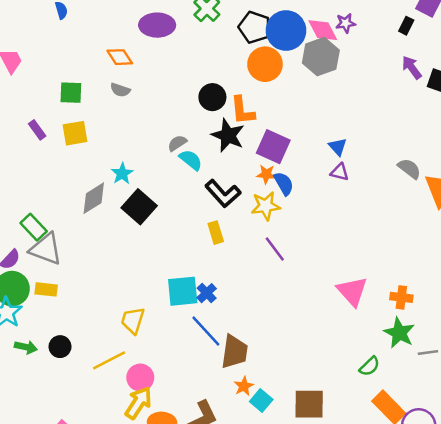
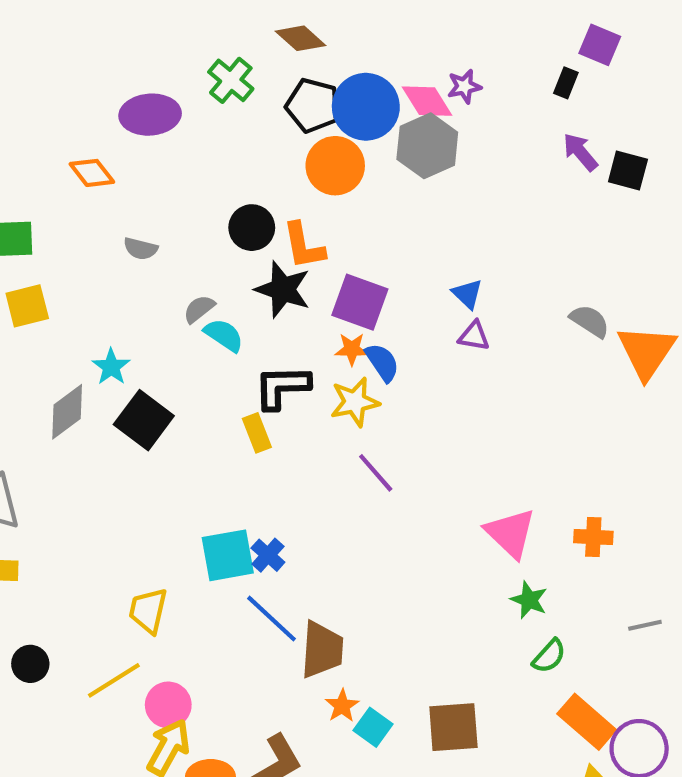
gray semicircle: (120, 90) -> (141, 249), moved
black L-shape: (223, 193) -> (282, 387), turned 135
yellow rectangle: (216, 233) -> (257, 433), moved
green star: (399, 333) -> (529, 600), moved, size x0.7

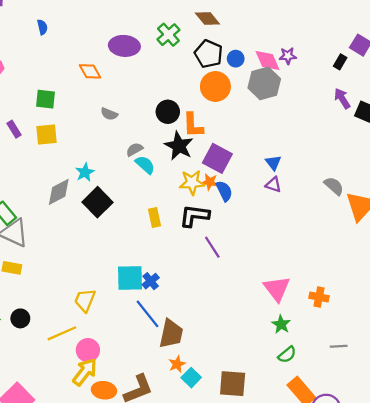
blue circle: (366, 107) -> (236, 59), size x0.5
black L-shape: (282, 387) -> (194, 216), moved
yellow star: (355, 402) -> (192, 182), moved

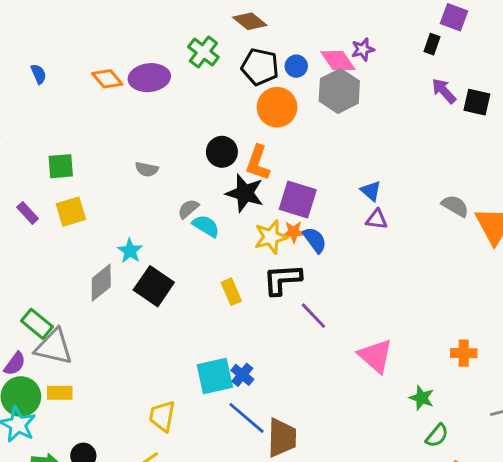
orange diamond: (90, 71) -> (107, 79), moved
orange L-shape: (193, 125) -> (258, 163), turned 32
pink triangle: (277, 289) -> (375, 356), moved

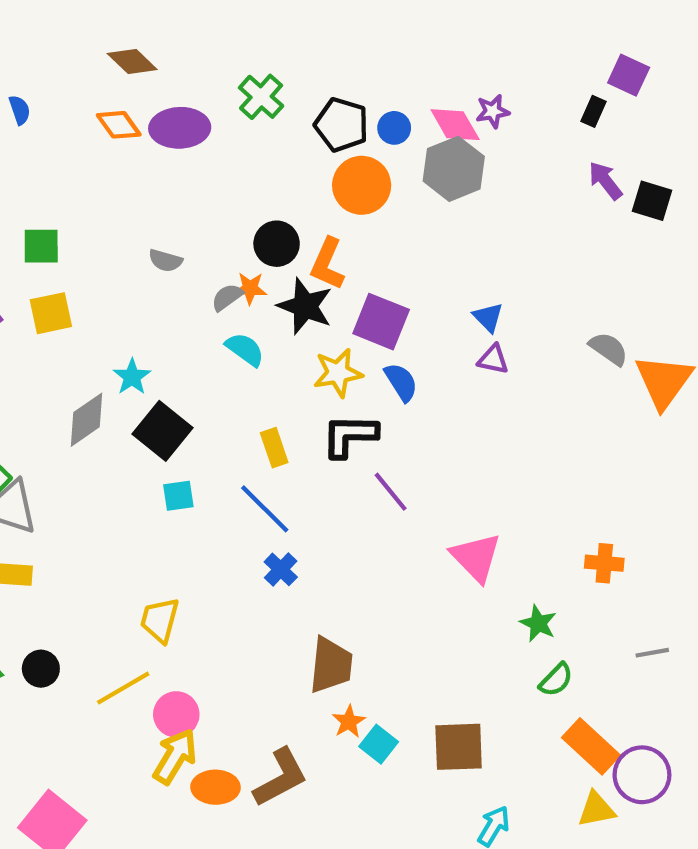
brown diamond: (250, 21) -> (132, 61), moved
gray semicircle: (188, 209) -> (227, 297), moved
orange star: (294, 232) -> (250, 288), moved
cyan square: (215, 376) -> (178, 496), moved, size x0.6
blue line: (247, 418) -> (265, 509), moved

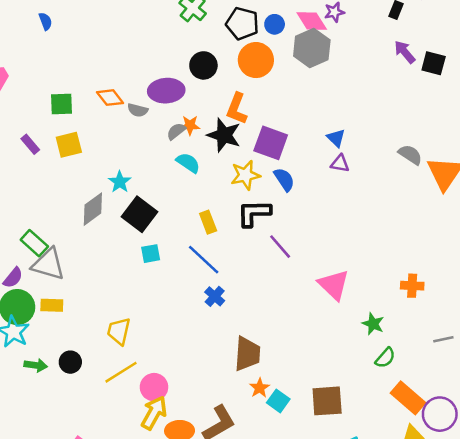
orange diamond: (119, 125) -> (110, 98), moved
purple ellipse: (180, 128) -> (166, 91), moved
black circle: (277, 244) -> (203, 65), moved
yellow trapezoid: (160, 620) -> (119, 331), moved

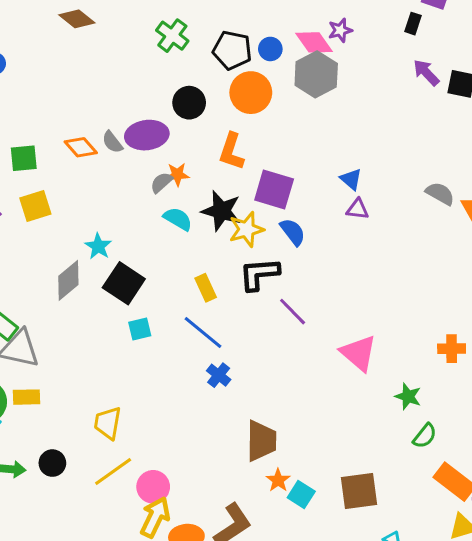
gray semicircle: (138, 110) -> (112, 142), moved, turned 42
black star: (224, 135) -> (221, 211), moved

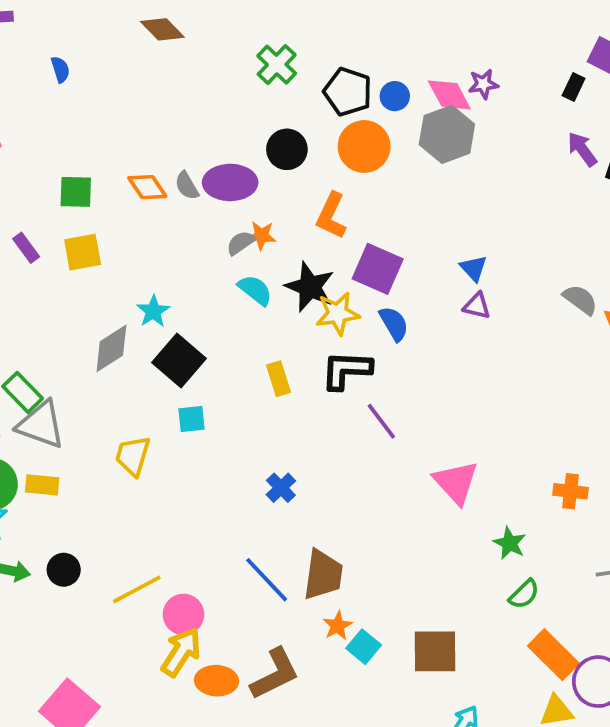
blue line: (203, 332) -> (267, 580), moved
yellow trapezoid: (108, 423) -> (133, 456), moved

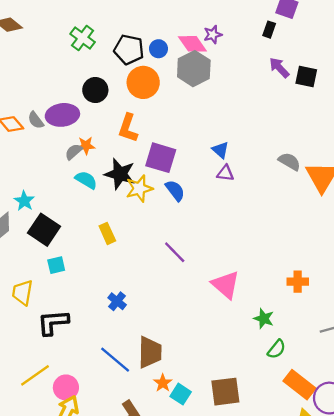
black L-shape: (346, 370) -> (53, 322), moved

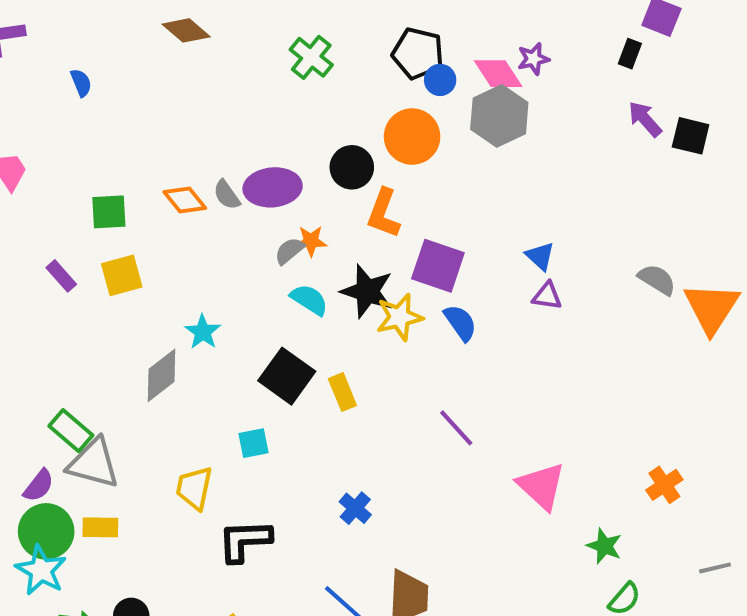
black pentagon: (129, 50) -> (418, 53), moved
black circle: (95, 90) -> (352, 167), moved
black square: (44, 230) -> (287, 376), moved
orange cross: (298, 282) -> (664, 485), turned -36

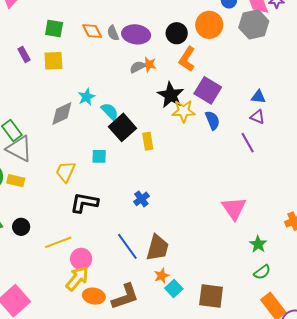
blue triangle: (540, 256) -> (258, 97), turned -49
cyan semicircle: (309, 300) -> (110, 111), moved
purple line: (456, 428) -> (248, 143), moved

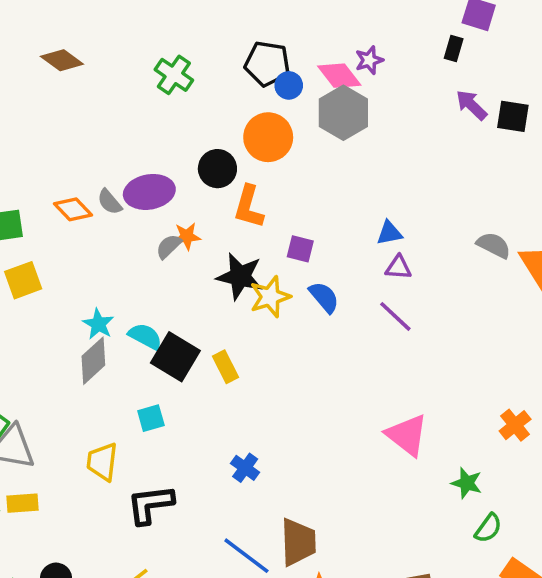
purple square: (208, 90) -> (300, 249), size x0.6
gray diamond: (62, 114) -> (93, 361), moved

